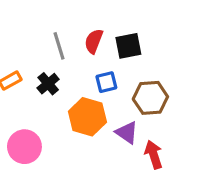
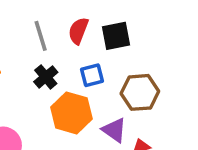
black cross: (48, 84) -> (46, 77), moved

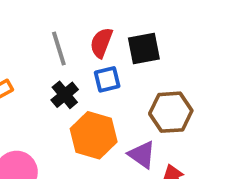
blue square: (92, 75) -> (107, 79), moved

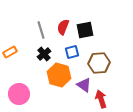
blue square: (107, 79) -> (72, 52), moved

